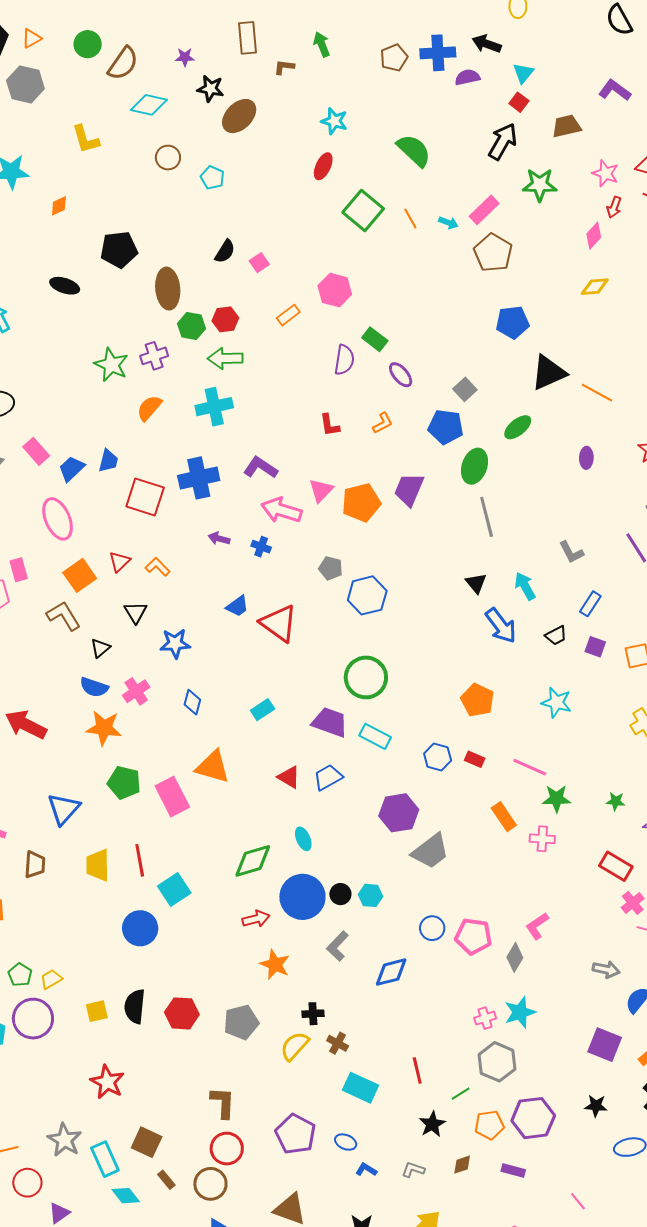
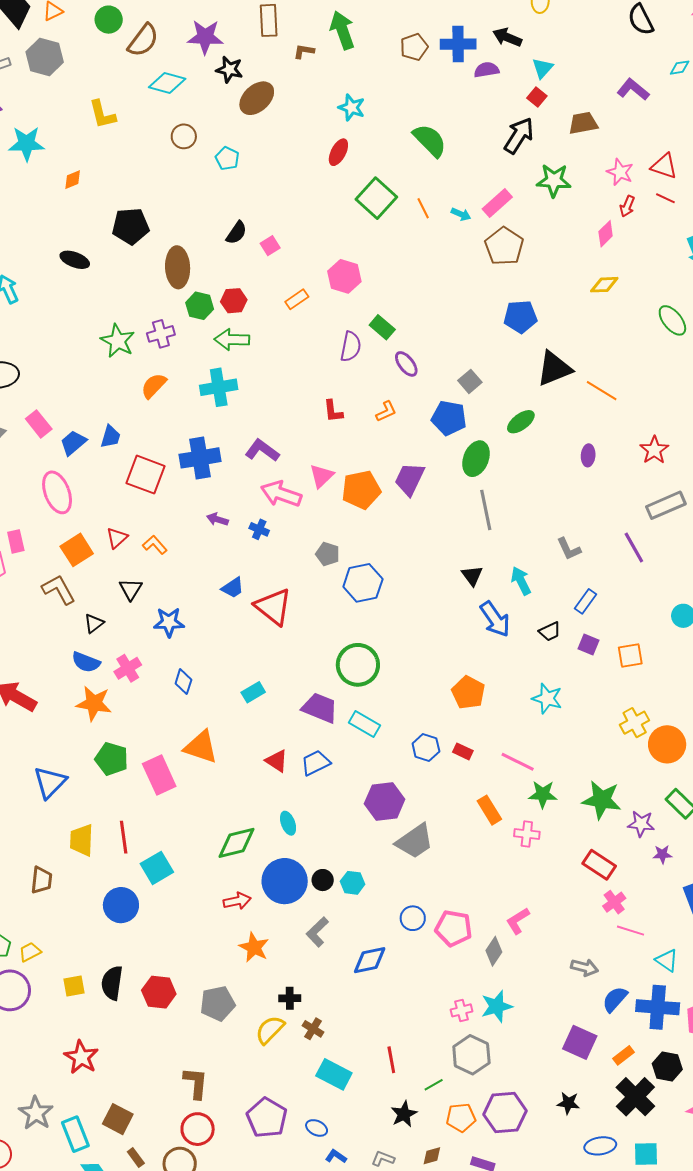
green arrow: (322, 44) -> (342, 30), size x1.5
purple star: (185, 57) -> (205, 37), size x1.8
green star: (616, 801) -> (602, 800), size x2.0
brown trapezoid: (35, 864) -> (42, 880), moved

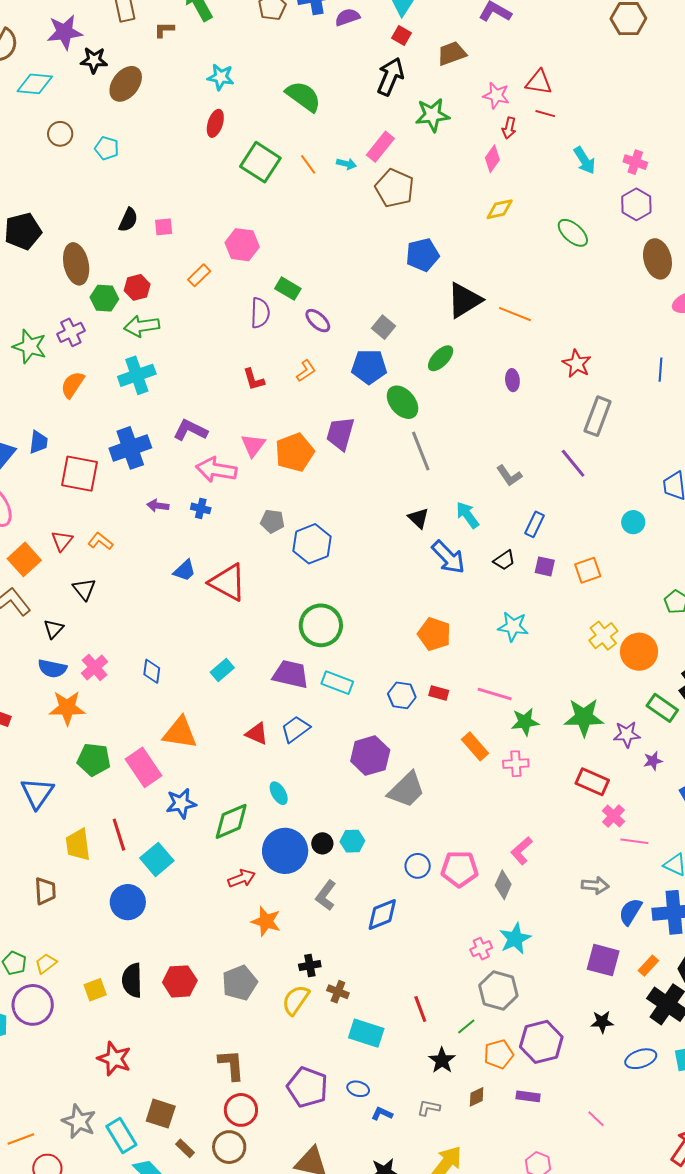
pink square: (270, 246) -> (164, 227), turned 36
green ellipse: (476, 459) -> (403, 402), turned -52
gray rectangle: (666, 505) -> (598, 416), turned -36
blue star: (169, 622) -> (181, 803), moved

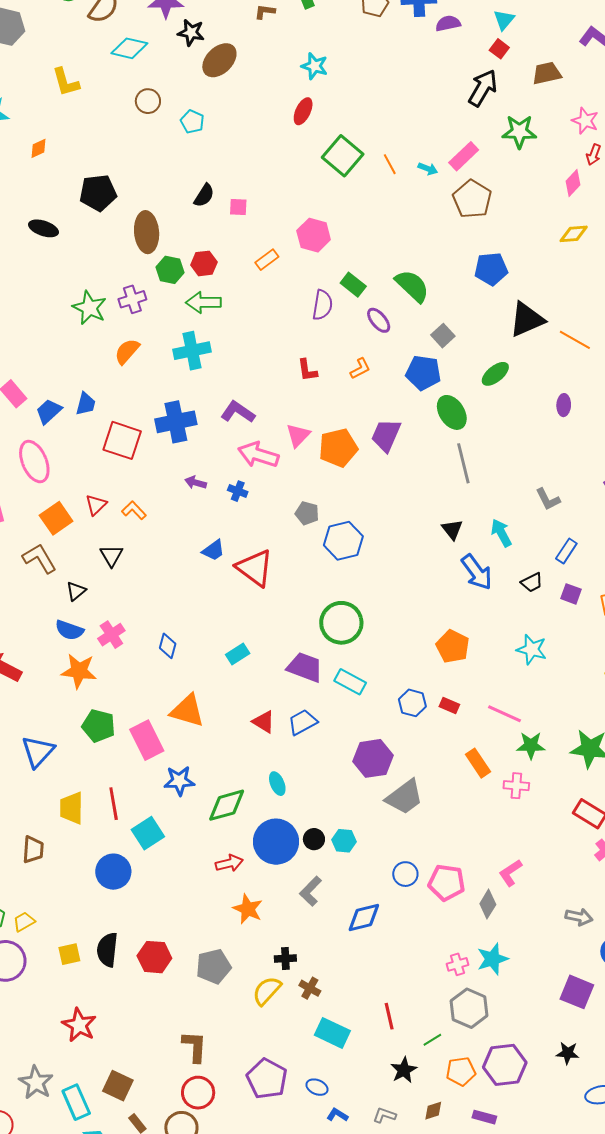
green semicircle: (303, 96) -> (412, 286), moved

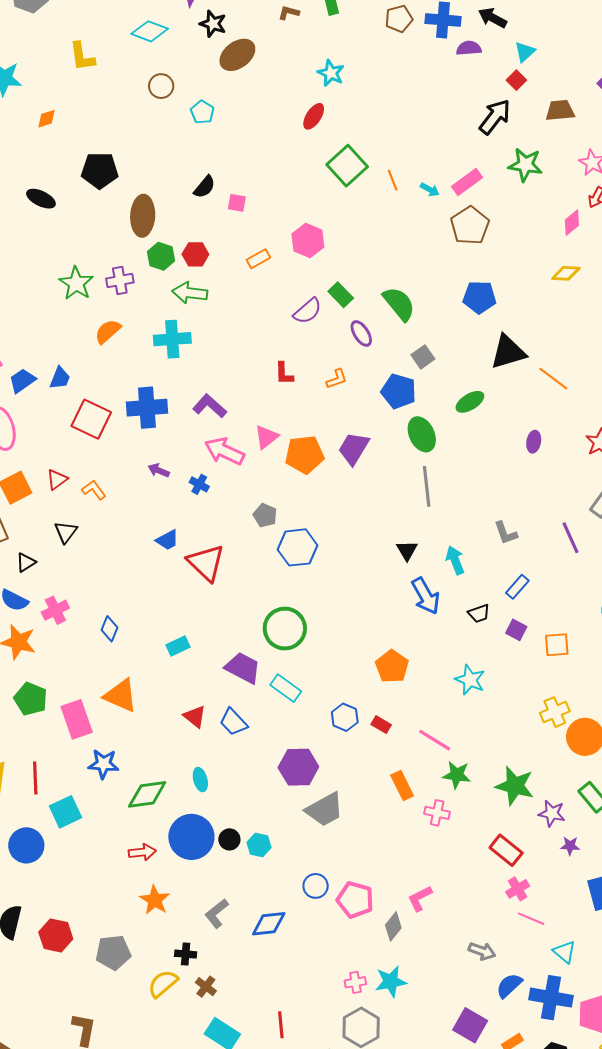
purple semicircle: (322, 305) -> (308, 311), turned 32
blue trapezoid: (303, 722) -> (233, 722), turned -112
gray L-shape: (311, 891) -> (217, 913), moved

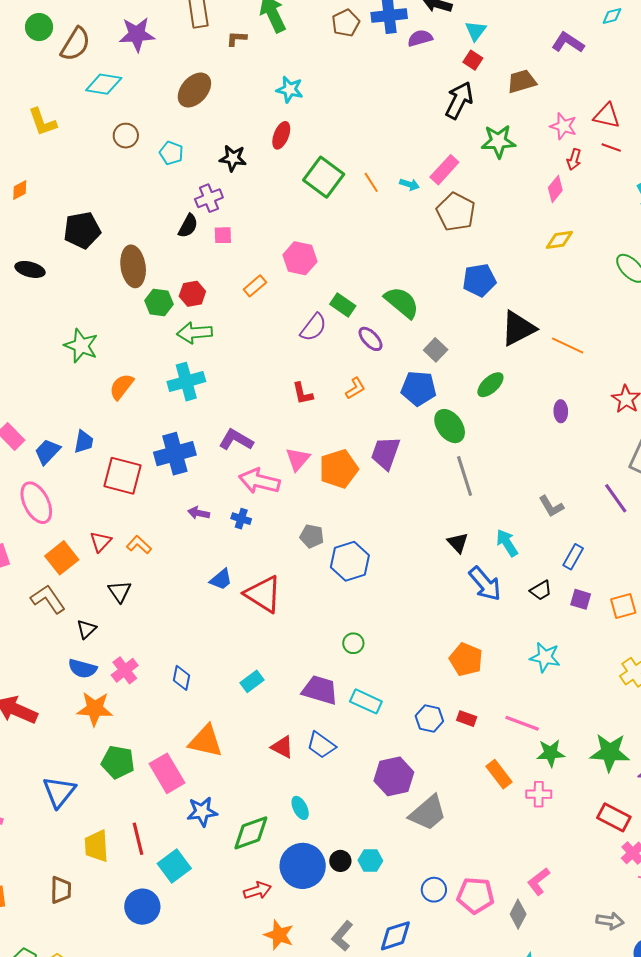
black star: (213, 24) -> (233, 158), moved
purple cross: (120, 281) -> (209, 198), moved
green circle: (285, 629) -> (353, 643), size x0.5

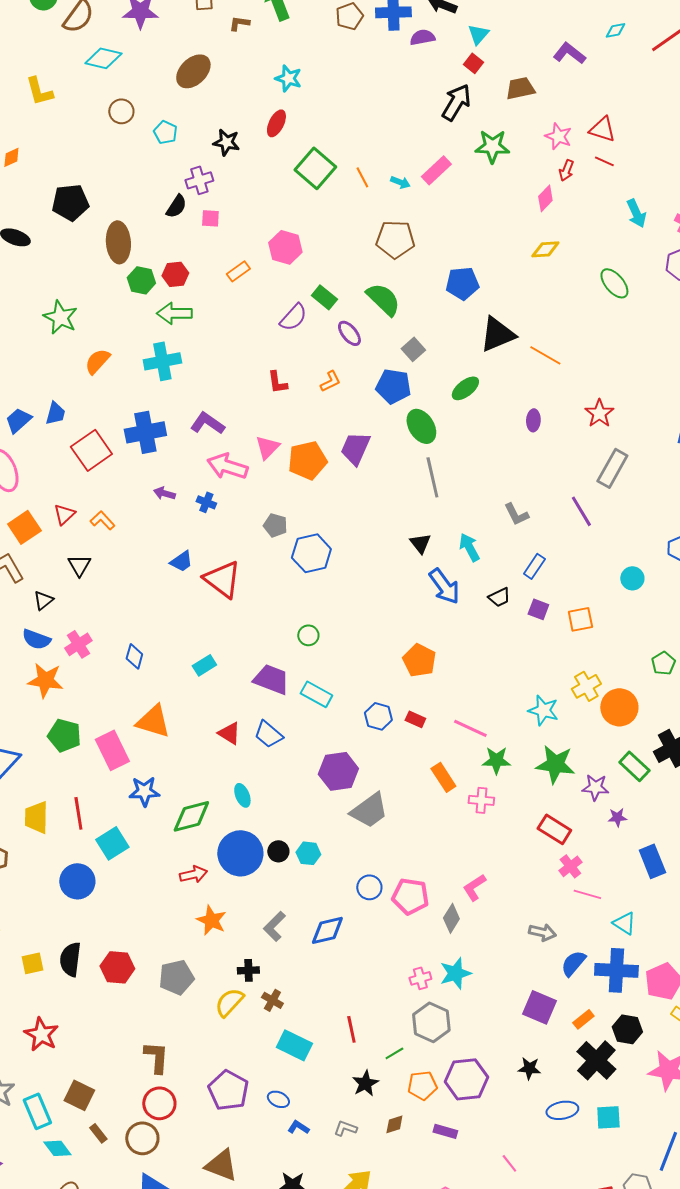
brown pentagon: (456, 212) -> (395, 239), moved, turned -30
red square: (122, 476) -> (91, 450), turned 36
cyan star: (545, 657) -> (543, 710), moved

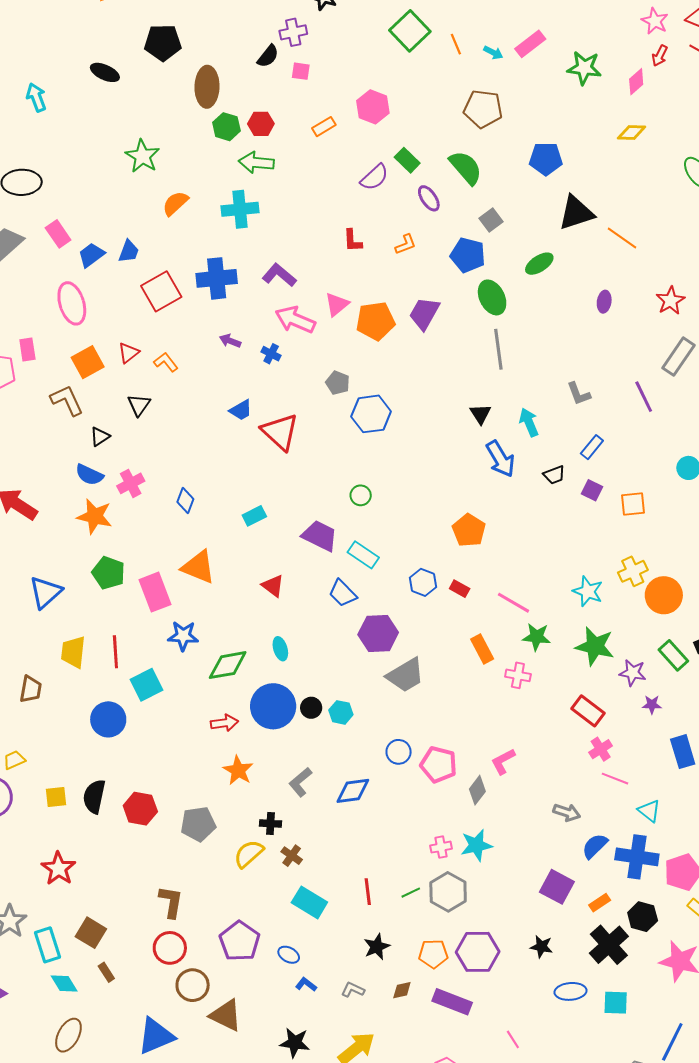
green star: (492, 146) -> (584, 68), moved
blue trapezoid: (268, 734) -> (343, 593), moved
green line: (394, 1053) -> (411, 893), moved
purple rectangle: (445, 1131) -> (452, 1002), size x1.6
brown circle: (142, 1138) -> (193, 985), moved

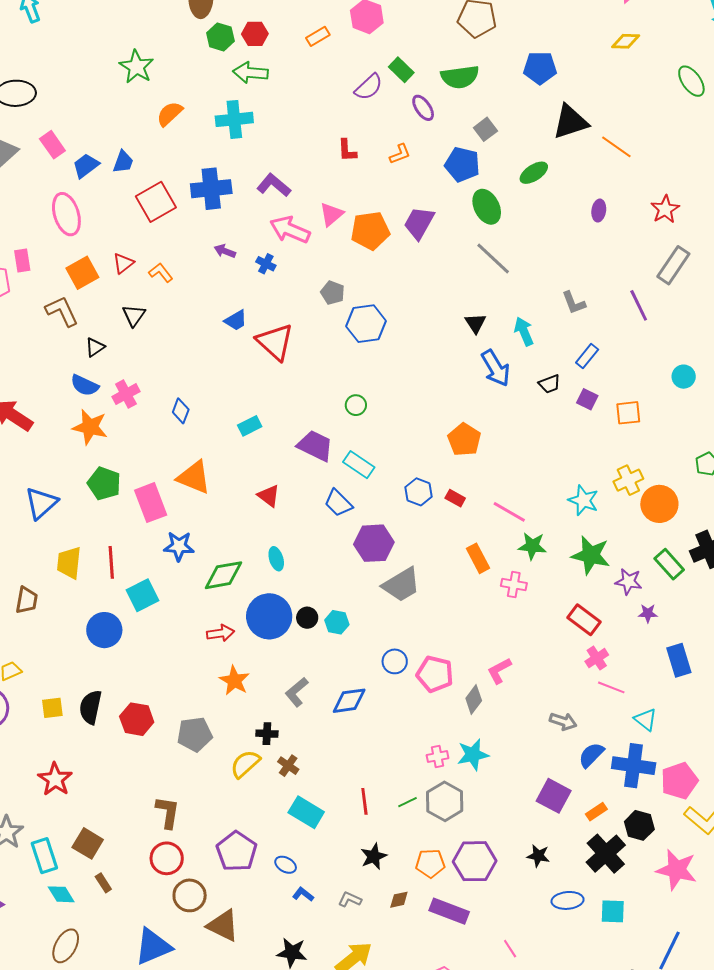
green semicircle: (466, 168) -> (460, 77), turned 123
gray line: (498, 349) -> (493, 259), turned -39

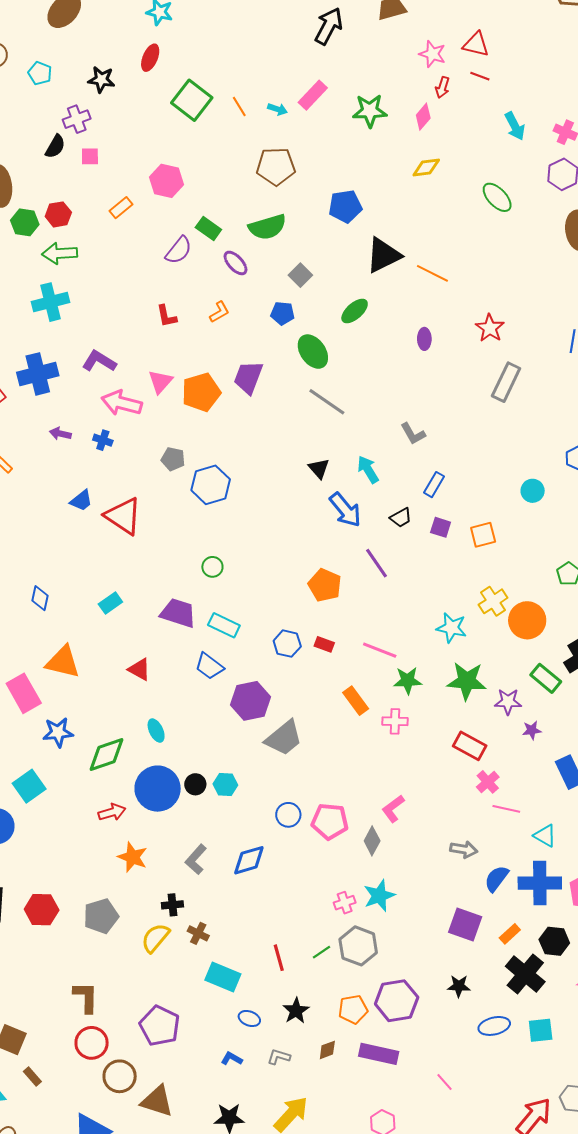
blue pentagon: (462, 164) -> (283, 313), size x0.7
purple line: (639, 305) -> (377, 563), moved
blue ellipse: (286, 865) -> (249, 1018), moved

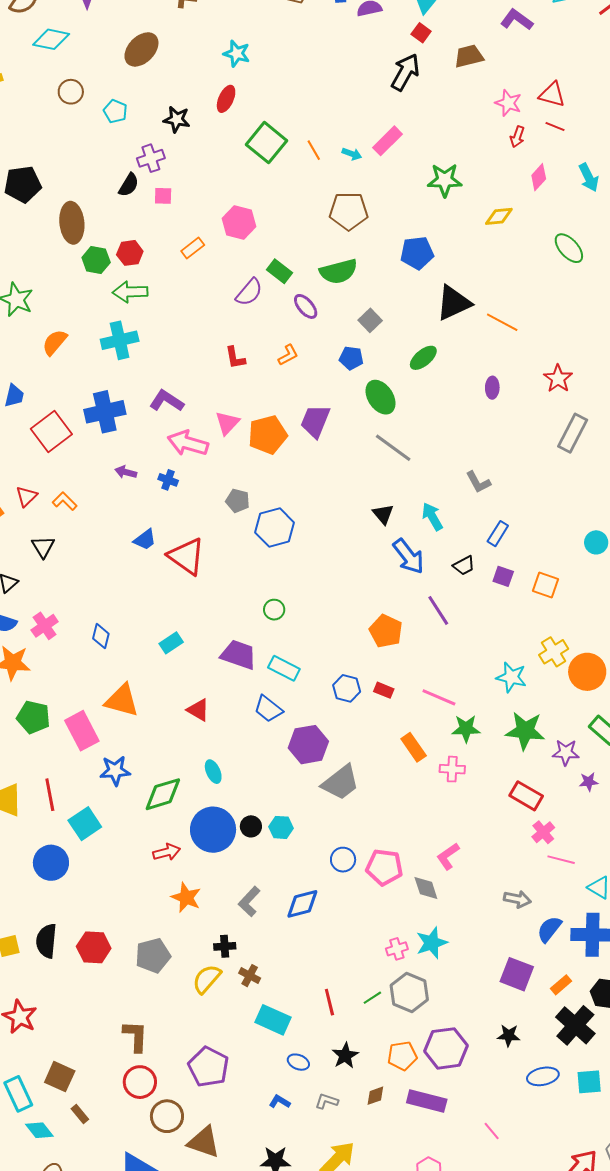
green star: (370, 111) -> (445, 180), moved
pink diamond: (423, 117) -> (539, 177), moved
orange square: (483, 535) -> (545, 585), turned 32
gray diamond: (372, 841) -> (426, 888), turned -48

